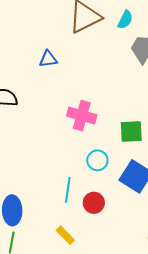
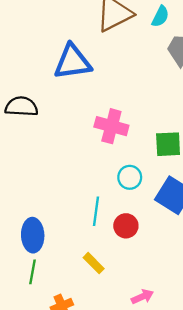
blue triangle: (48, 59) -> (73, 62), size x1.8

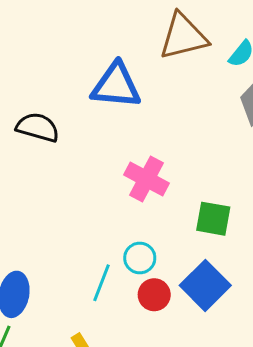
cyan circle: (130, 177) -> (140, 258), moved
red circle: (126, 226) -> (154, 295), moved

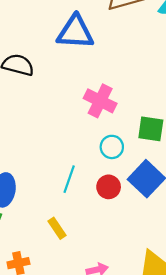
cyan circle: (140, 258) -> (112, 147), moved

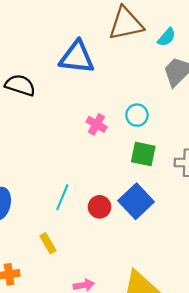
pink cross: (100, 101) -> (97, 124), size x0.7
cyan circle: (112, 147) -> (137, 115), moved

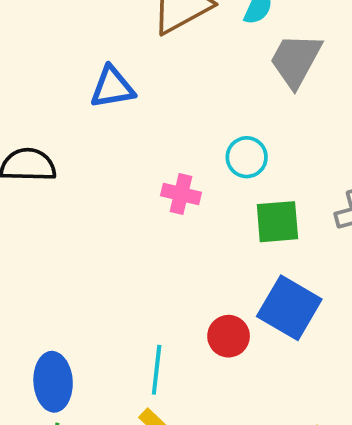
blue triangle: (77, 57) -> (112, 87), size x0.7
cyan line: (62, 197) -> (157, 370), moved

